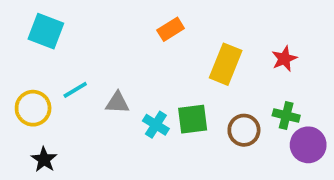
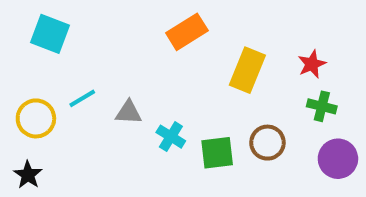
orange rectangle: (171, 29) -> (187, 32), size x1.4
green cross: (286, 115) -> (322, 106), moved
green square: (193, 119) -> (217, 153), moved
black star: (44, 160) -> (28, 175), moved

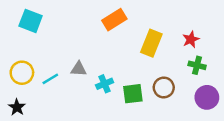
cyan line: (82, 98) -> (50, 79), moved
cyan cross: (171, 137) -> (105, 84), turned 35

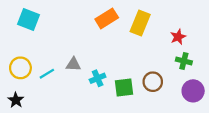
yellow rectangle: (151, 43) -> (140, 23), moved

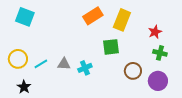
gray triangle: (73, 64) -> (64, 64), moved
green square: (124, 87) -> (111, 47), moved
purple circle: (193, 91) -> (158, 81), moved
black star: (16, 100) -> (24, 87), moved

